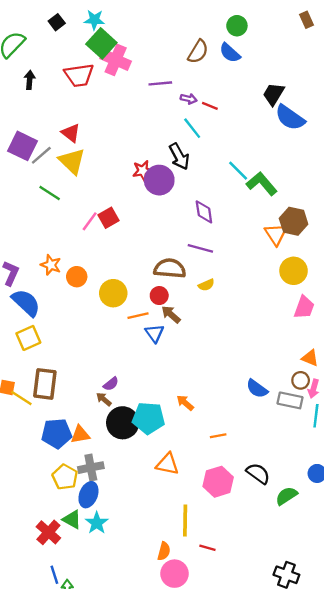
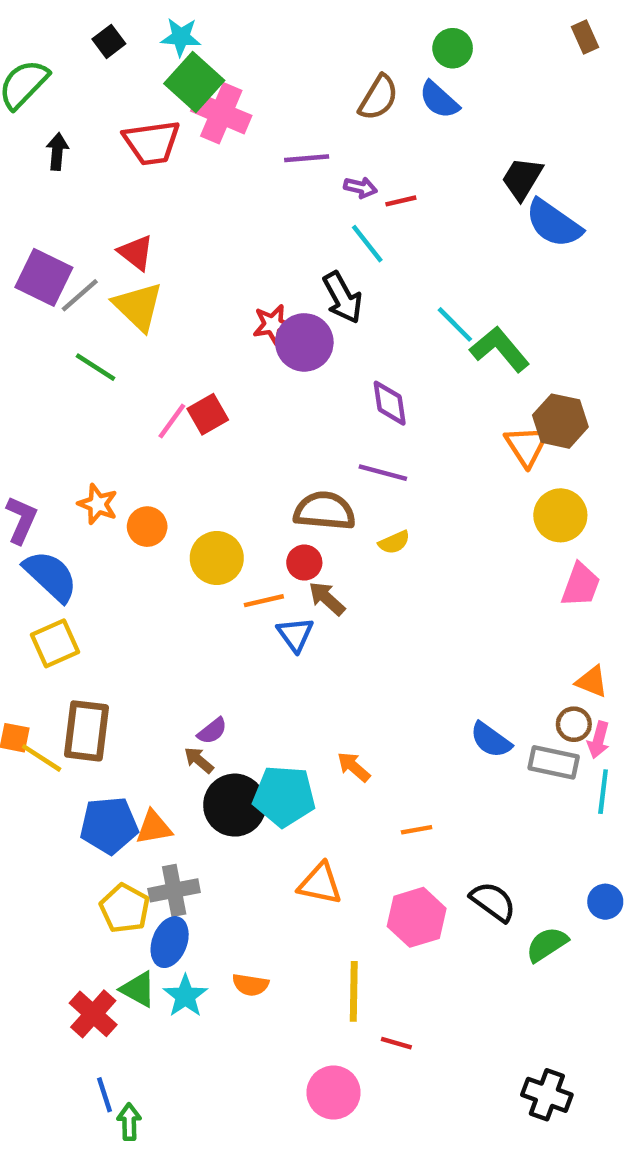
red line: (210, 106) -> (401, 201), turned -35
orange semicircle: (164, 551) -> (250, 985), moved, turned 84

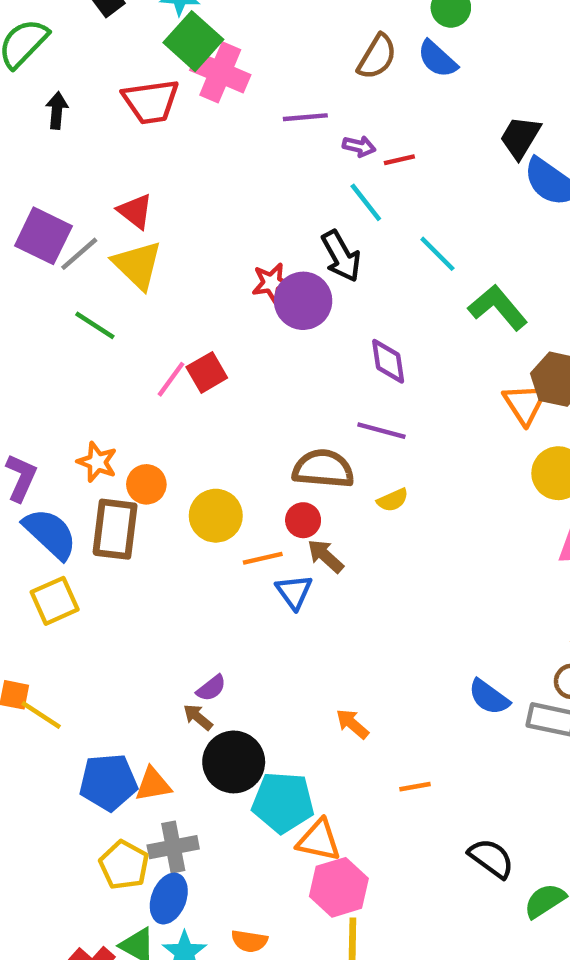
cyan line: (455, 324) -> (437, 254), moved
brown rectangle: (86, 731) -> (115, 529), moved
cyan pentagon: (284, 796) -> (283, 802), moved
pink hexagon: (417, 917) -> (339, 887), moved

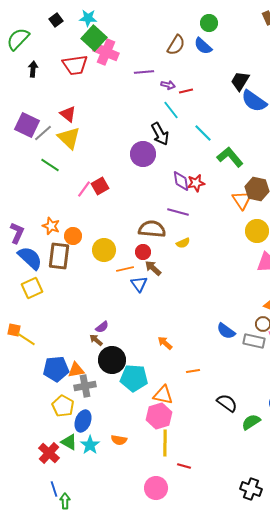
red star: (272, 283) -> (196, 183), moved
orange triangle: (319, 840) -> (163, 395), moved
gray cross: (173, 847) -> (85, 386), moved

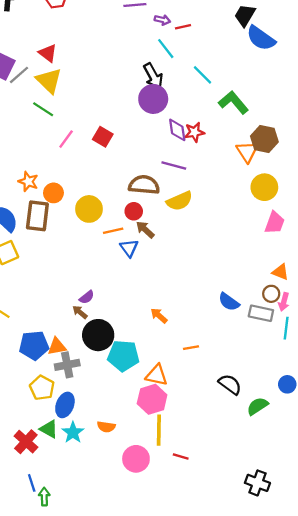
purple circle: (143, 154) -> (153, 99), moved
green line: (50, 165) -> (43, 109), moved
red square: (100, 186) -> (103, 137), moved, turned -30
yellow semicircle: (183, 243) -> (180, 201), size x1.6
pink circle: (156, 488) -> (136, 459), moved

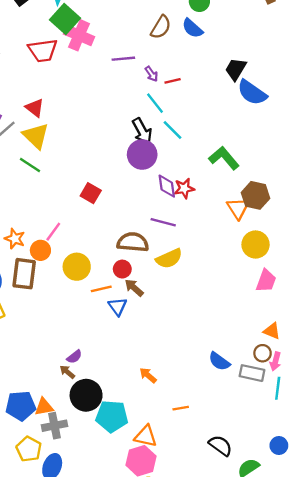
purple arrow: (162, 20) -> (151, 74), turned 42
cyan line: (202, 75) -> (173, 130), moved
pink line: (66, 139) -> (53, 232), moved

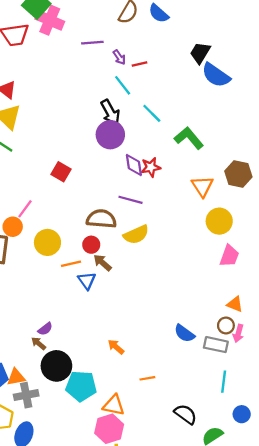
cyan line: (173, 130) -> (152, 113), moved
brown hexagon: (256, 195) -> (238, 174), moved
cyan line: (278, 388) -> (224, 382), moved

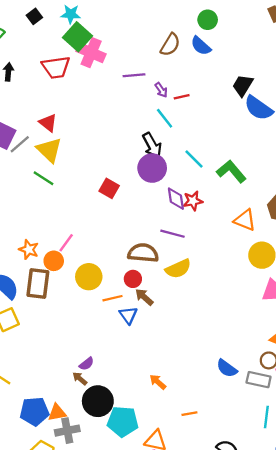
cyan line: (152, 113) -> (194, 159), moved
red square: (61, 172) -> (109, 188), moved
orange triangle: (202, 186) -> (245, 220), turned -35

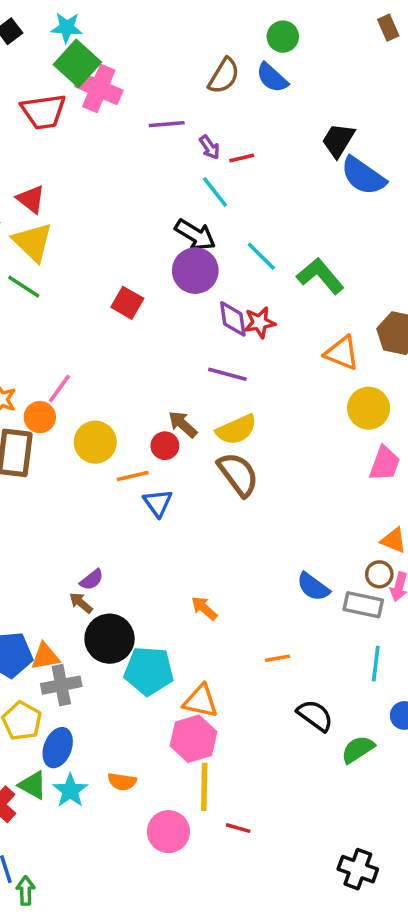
black arrow: (152, 145) -> (195, 235), turned -30
brown semicircle: (143, 253) -> (238, 474), moved, turned 48
brown arrow: (144, 297) -> (183, 424), moved
orange line: (189, 414) -> (277, 658), moved

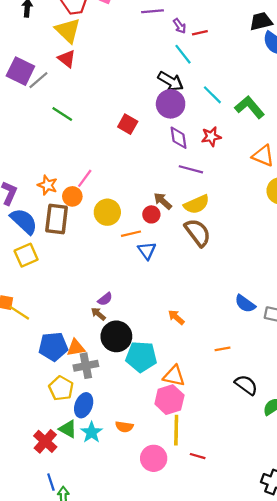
black trapezoid: (338, 140) -> (261, 21), turned 45
yellow triangle: (33, 242) -> (68, 30), moved
purple diamond: (233, 319) -> (178, 138), moved

